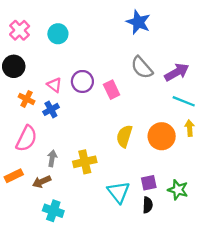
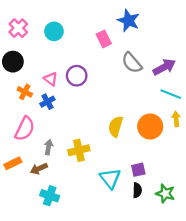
pink rectangle: (112, 90) -> (104, 39), moved
green star: (178, 190) -> (165, 194), moved

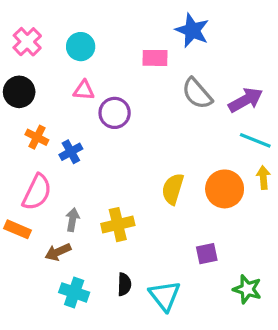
pink rectangle: (104, 39) -> (155, 58), turned -63
pink triangle: (51, 79) -> (84, 90), moved, turned -32
orange rectangle: (13, 163) -> (17, 229), moved, turned 49
cyan triangle: (110, 178) -> (165, 296), moved
black semicircle: (137, 190) -> (124, 284), moved

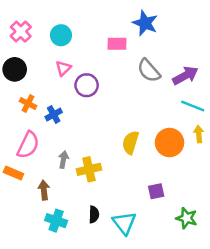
pink triangle: (84, 90) -> (63, 68), turned -49
gray arrow: (72, 220) -> (63, 160), moved
brown arrow: (58, 252) -> (44, 190), turned 108

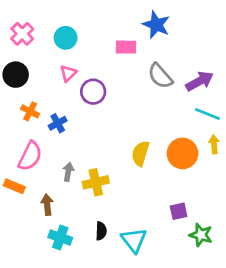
purple square: (156, 191) -> (179, 211), moved

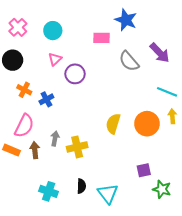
purple arrow: (200, 81) -> (160, 53), moved, turned 75
brown arrow: (47, 205) -> (35, 150), moved

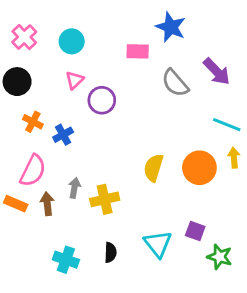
purple square: (144, 170) -> (195, 231), turned 32
cyan triangle: (108, 194) -> (158, 244), moved

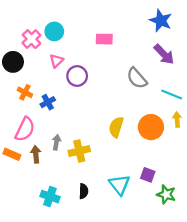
blue star: (171, 27) -> (161, 21), moved
pink cross: (24, 37) -> (31, 39), moved
gray semicircle: (175, 83) -> (137, 78), moved

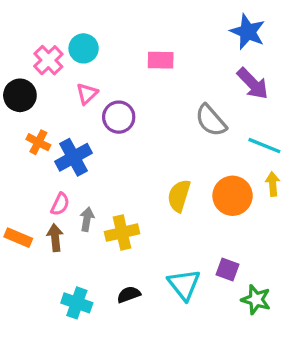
blue cross: (48, 102) -> (73, 157), size x1.5
pink semicircle: (25, 129) -> (60, 204), moved, size x0.6
black semicircle: (84, 191) -> (129, 295), turned -112

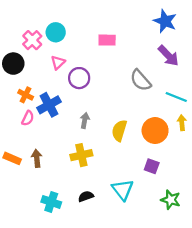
pink semicircle: (60, 204) -> (28, 118), moved
gray arrow: (87, 219) -> (85, 120), moved
purple square: (228, 269) -> (152, 166), moved

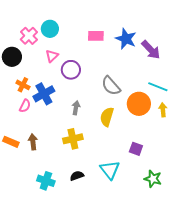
blue star: (165, 21) -> (126, 39), moved
gray semicircle: (141, 80) -> (111, 86), moved
orange circle: (155, 131) -> (139, 104), moved

